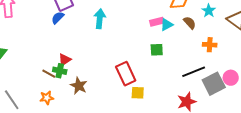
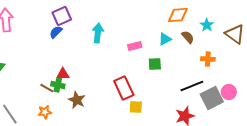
pink rectangle: (157, 22) -> (135, 46), moved
red triangle: (65, 60) -> (63, 74), turned 32

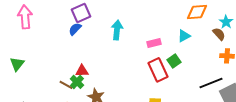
brown semicircle: (188, 37) -> (219, 34), moved
green square: (155, 64) -> (174, 61), turned -32
green cross: (58, 85) -> (77, 82), turned 32
red rectangle: (124, 88) -> (158, 70), moved

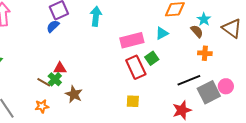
cyan arrow: (117, 30) -> (96, 16), moved
pink rectangle: (154, 43) -> (132, 40), size x1.6

